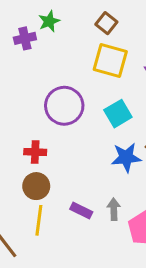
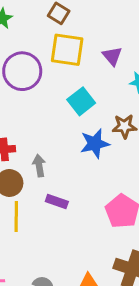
purple circle: (64, 106) -> (22, 71), moved
gray arrow: (114, 209) -> (39, 166), moved

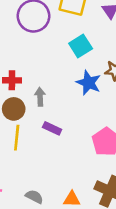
blue star: (95, 144) -> (89, 83), turned 30

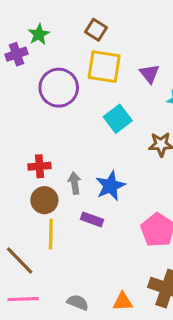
blue star: (89, 83) -> (110, 186), moved, turned 30

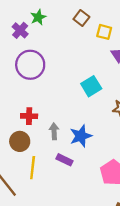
purple cross: (17, 54) -> (20, 30), turned -35
yellow square: (104, 67) -> (104, 32), moved, size x0.6
purple circle: (59, 88) -> (30, 65), moved
brown circle: (44, 200) -> (20, 141), moved

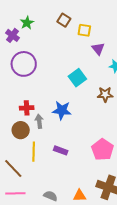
gray arrow: (54, 131) -> (39, 121), moved
blue star: (81, 136) -> (62, 110), moved, turned 30
purple rectangle: (64, 160) -> (61, 150), moved

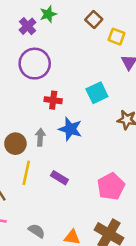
red cross: (27, 108) -> (53, 100), moved

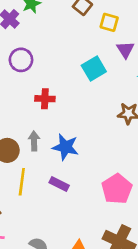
purple circle: (35, 64) -> (21, 60), size x0.7
cyan square: (97, 93) -> (94, 68), moved
blue star: (70, 129) -> (65, 147), moved

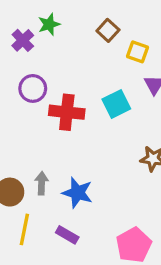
red cross: (45, 99) -> (67, 112), moved, size x1.5

